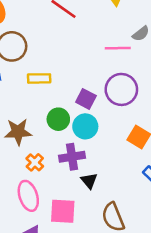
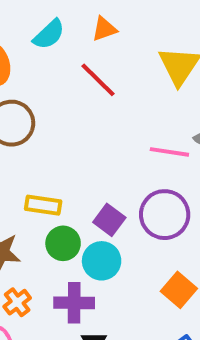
yellow rectangle: (39, 78) -> (43, 205), moved

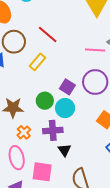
red line: (98, 80) -> (48, 35), moved
yellow rectangle: (43, 205) -> (38, 62), moved, turned -54

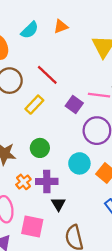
purple square: (67, 87) -> (74, 104), moved
cyan circle: (65, 108) -> (79, 163), moved
orange cross: (24, 132) -> (23, 182), moved

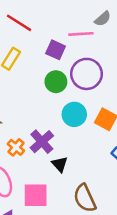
green circle: (40, 148) -> (56, 82), moved
purple cross: (47, 181) -> (42, 142), turned -30

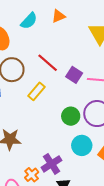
purple square: (56, 50) -> (74, 75), moved
orange cross: (16, 147) -> (32, 175), moved

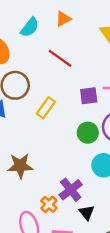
red line: (48, 63) -> (60, 58), moved
purple square: (74, 75) -> (89, 96), moved, turned -35

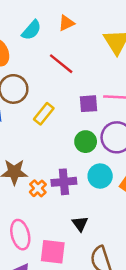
purple cross: (71, 190) -> (64, 182), moved, turned 30
orange cross: (49, 204) -> (38, 188), moved

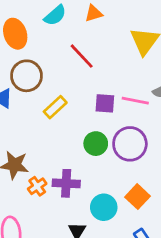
cyan circle: (100, 176) -> (104, 207), moved

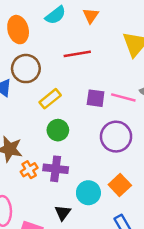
orange triangle: (94, 13) -> (91, 16), turned -42
red line: (82, 56) -> (77, 54), turned -60
green circle: (96, 144) -> (58, 130), moved

